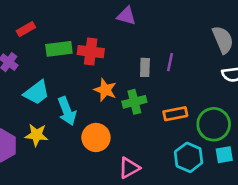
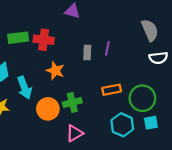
green cross: (134, 102) -> (72, 102), moved

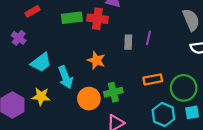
green rectangle: (18, 38) -> (72, 18), moved
red cross: (44, 40) -> (97, 19), moved

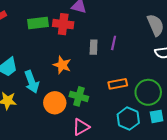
green cross: (113, 92) -> (79, 96), turned 30

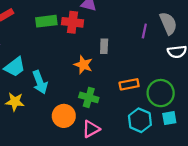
purple line: (114, 43) -> (144, 31), moved
orange star: (62, 65) -> (83, 65), moved
orange circle: (55, 103) -> (64, 116), moved

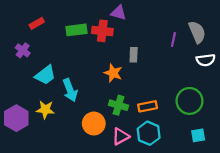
orange rectangle: (129, 84) -> (148, 106), moved
cyan square: (169, 118) -> (198, 135), moved
cyan hexagon: (140, 120) -> (149, 133), moved

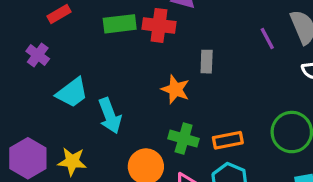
purple line: (173, 40) -> (267, 39), turned -40
yellow star: (45, 110) -> (72, 162), moved

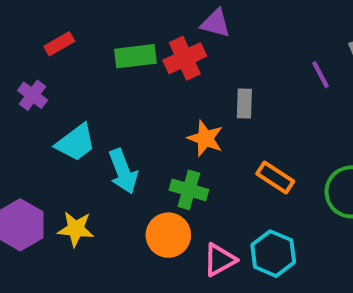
red cross: (159, 25) -> (185, 58), turned -32
green cross: (184, 139) -> (189, 190), moved
orange rectangle: (228, 140) -> (275, 177), moved, turned 44

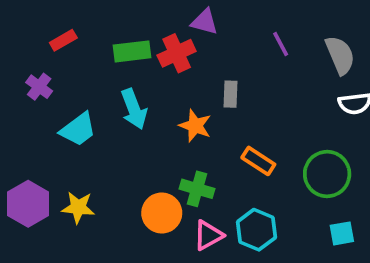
purple line: (320, 75) -> (281, 44), moved
cyan arrow: (123, 171) -> (134, 109), moved
green cross: (189, 190) -> (197, 189), moved

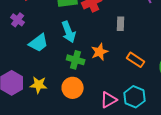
orange star: (195, 126) -> (100, 52), moved, turned 30
green cross: (197, 189) -> (76, 60), moved
orange circle: (162, 213) -> (73, 88), moved

